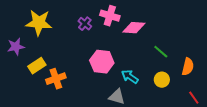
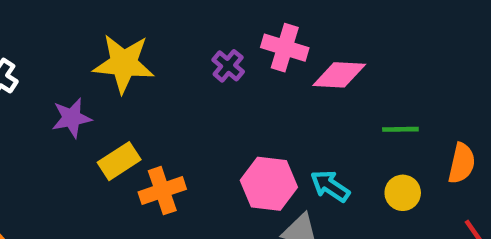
green line: (161, 52) -> (400, 129), turned -42
pink hexagon: (102, 62) -> (269, 184), moved

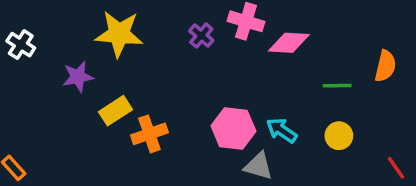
orange semicircle: (462, 163) -> (385, 66), moved

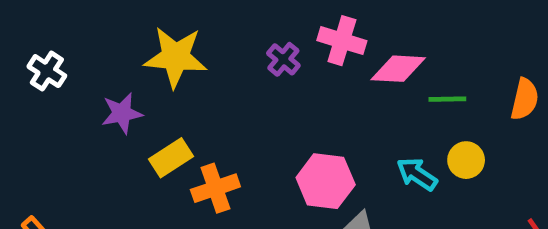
green line: (337, 86) -> (447, 99), moved
cyan arrow: (282, 130) -> (417, 174), moved
yellow circle: (339, 136) -> (466, 160), moved

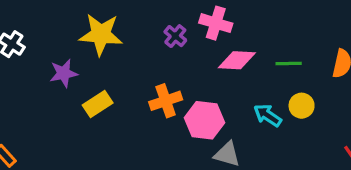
pink diamond: (398, 69) -> (237, 60), moved
orange cross: (215, 188) -> (166, 101), moved

